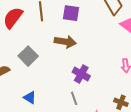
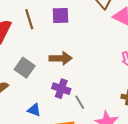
brown arrow: (65, 42) -> (61, 58), moved
purple cross: (81, 74) -> (61, 89), moved

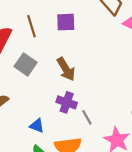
brown arrow: (61, 58) -> (66, 69), turned 60
gray square: (25, 68) -> (26, 64), moved

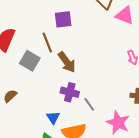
brown line: (32, 26) -> (47, 43), moved
blue triangle: (37, 126) -> (53, 118), moved, turned 40

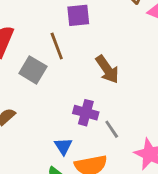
brown arrow: (67, 62) -> (107, 69), moved

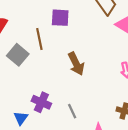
purple cross: (86, 113) -> (41, 102), moved
blue triangle: (63, 146) -> (21, 118), moved

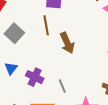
brown line: (39, 39) -> (46, 25), moved
blue triangle: (21, 118) -> (11, 68), moved

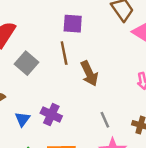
blue triangle: (11, 68) -> (22, 119), moved
gray line: (62, 86) -> (105, 120), moved

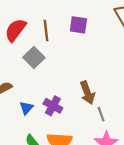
brown line: (64, 53) -> (46, 31), moved
brown arrow: (89, 73) -> (87, 93), moved

